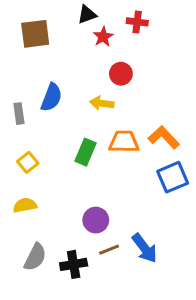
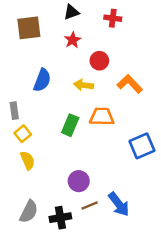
red star: (103, 37) -> (73, 40), moved
gray rectangle: (19, 114) -> (14, 111), moved
orange L-shape: (164, 137) -> (130, 84), moved
yellow semicircle: (25, 205) -> (28, 160), moved, turned 78

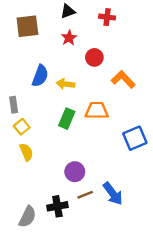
yellow arrow: (84, 85) -> (66, 84), moved
gray semicircle: (29, 212) -> (27, 217), moved

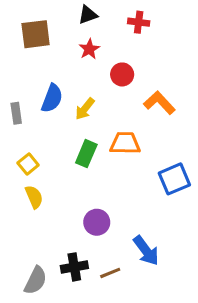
yellow arrow: (66, 84) -> (85, 109), turned -60
gray rectangle: (14, 105) -> (16, 113), moved
brown line: (85, 195) -> (110, 273), moved

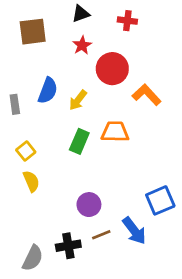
red circle: (122, 74) -> (112, 69), size x1.5
blue square: (174, 179) -> (160, 200), moved
brown line: (110, 273) -> (101, 235), moved

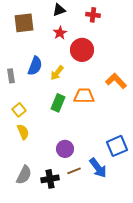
orange L-shape: (147, 95) -> (116, 81), moved
gray semicircle: (33, 258) -> (24, 175), moved

